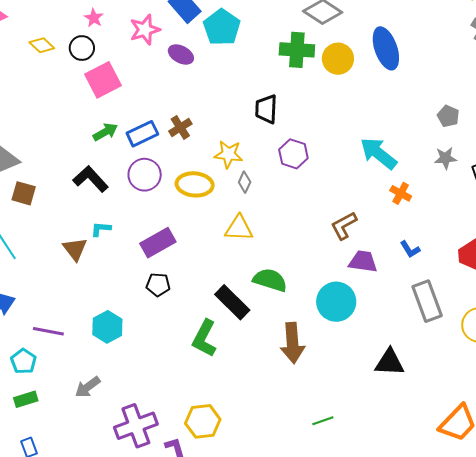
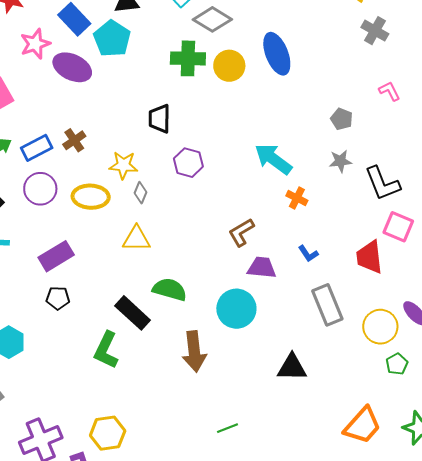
purple ellipse: (181, 54) -> (72, 67), size x1.5

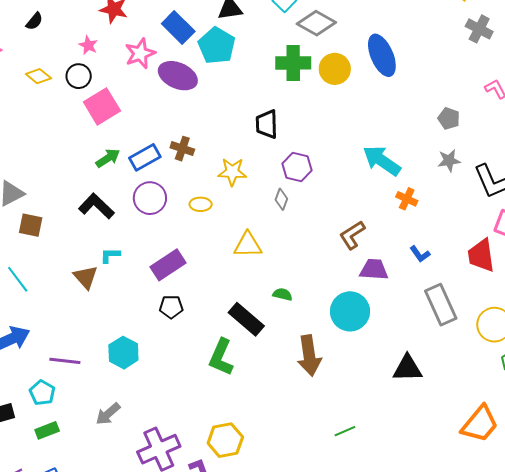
brown cross: (74, 140) -> (182, 149), turned -35
gray diamond: (141, 193) -> (281, 199), moved
yellow ellipse: (91, 197) -> (201, 204), size x0.6
green semicircle: (170, 289) -> (283, 294), size x0.6

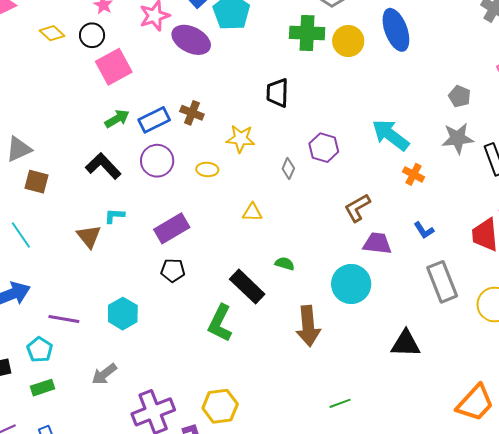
gray star: (449, 161) -> (458, 138), size x1.4
purple hexagon: (297, 167) -> (324, 148), moved
yellow triangle: (248, 245) -> (252, 212), size x0.7

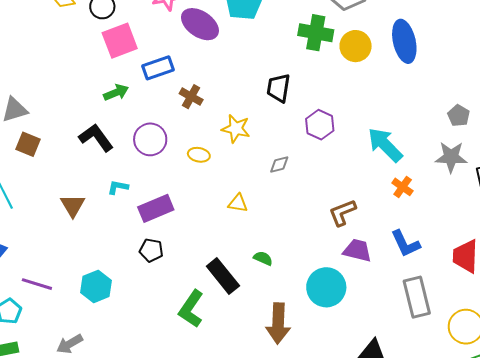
blue rectangle: (154, 120) -> (158, 68), moved
purple hexagon: (324, 148) -> (320, 125), moved
gray diamond: (288, 168) -> (279, 165), turned 45
cyan L-shape: (114, 216) -> (118, 187), moved
blue L-shape: (424, 230) -> (405, 244), size x1.5

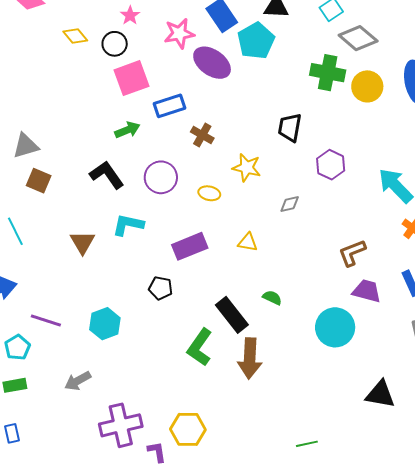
cyan L-shape: (118, 187) -> (128, 225), size x1.5
purple rectangle: (156, 208) -> (190, 246), moved
brown arrow: (278, 323) -> (250, 358), moved

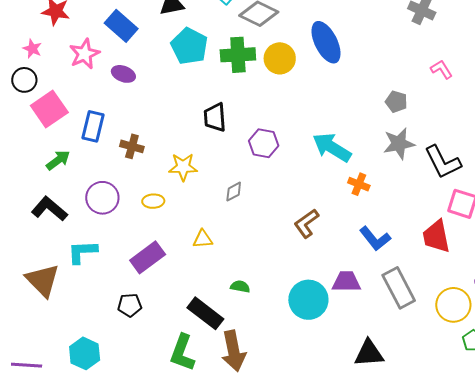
cyan pentagon: (256, 41) -> (189, 46), moved
purple ellipse: (212, 63) -> (123, 74), size x0.6
blue rectangle: (170, 106) -> (93, 126), turned -44
brown triangle: (82, 242) -> (43, 280), size x1.4
purple trapezoid: (367, 291) -> (346, 282), moved

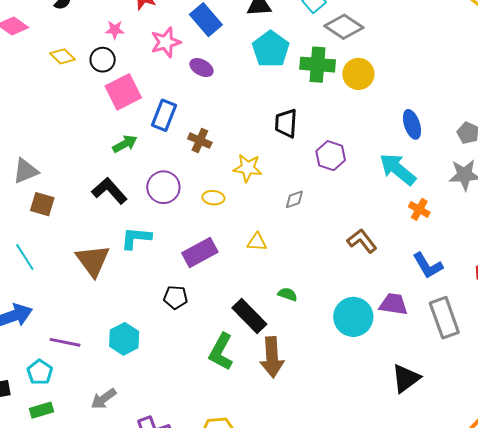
blue ellipse: (326, 42) -> (412, 124), moved, size x0.7
pink star: (32, 49) -> (115, 30), turned -30
brown L-shape: (306, 223) -> (362, 241), turned 80
black triangle: (369, 353) -> (406, 378), turned -40

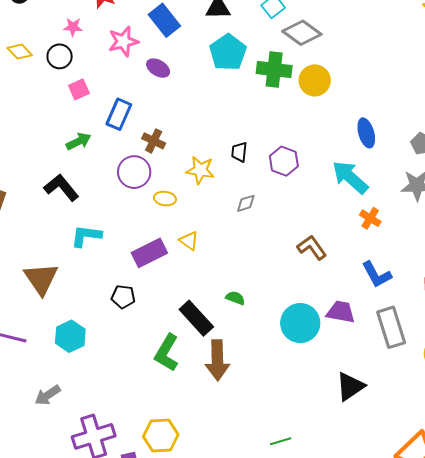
pink square: (123, 92) -> (79, 89), size x0.6
black trapezoid: (286, 123) -> (239, 152), moved, size x0.7
purple circle: (163, 187) -> (134, 172), moved
yellow triangle: (257, 242) -> (189, 241), moved, turned 30
brown triangle: (93, 261) -> (41, 279), moved

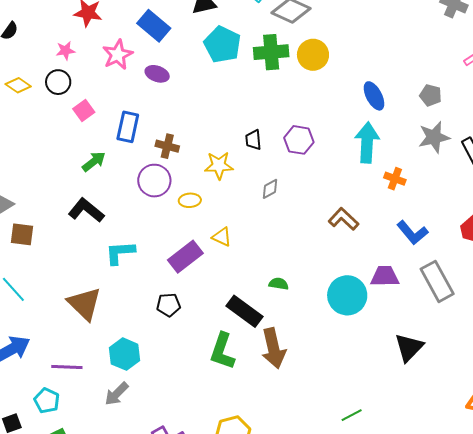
cyan arrow: (350, 177) -> (367, 143), turned 63
gray arrow: (48, 395) -> (117, 394), moved

